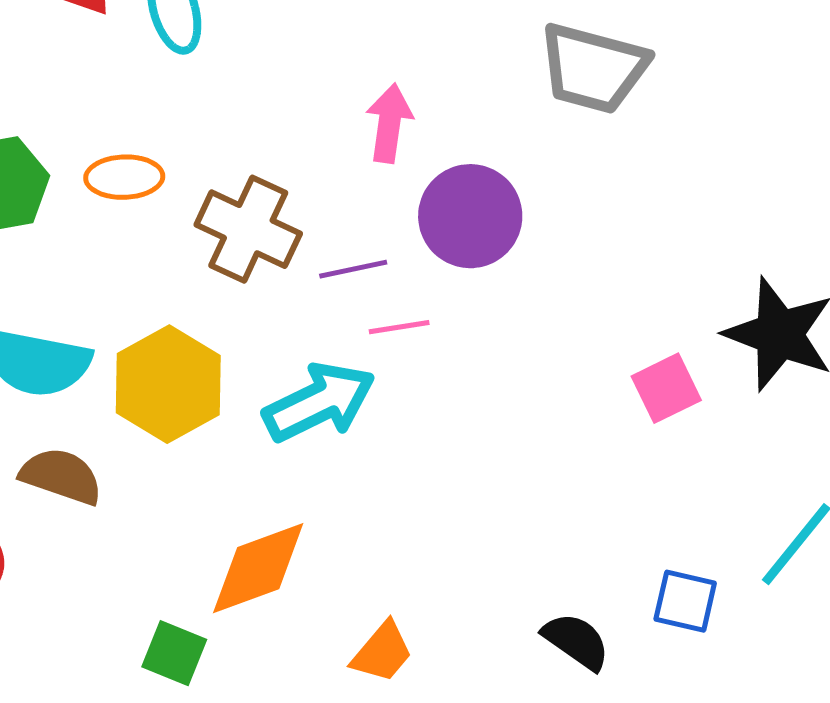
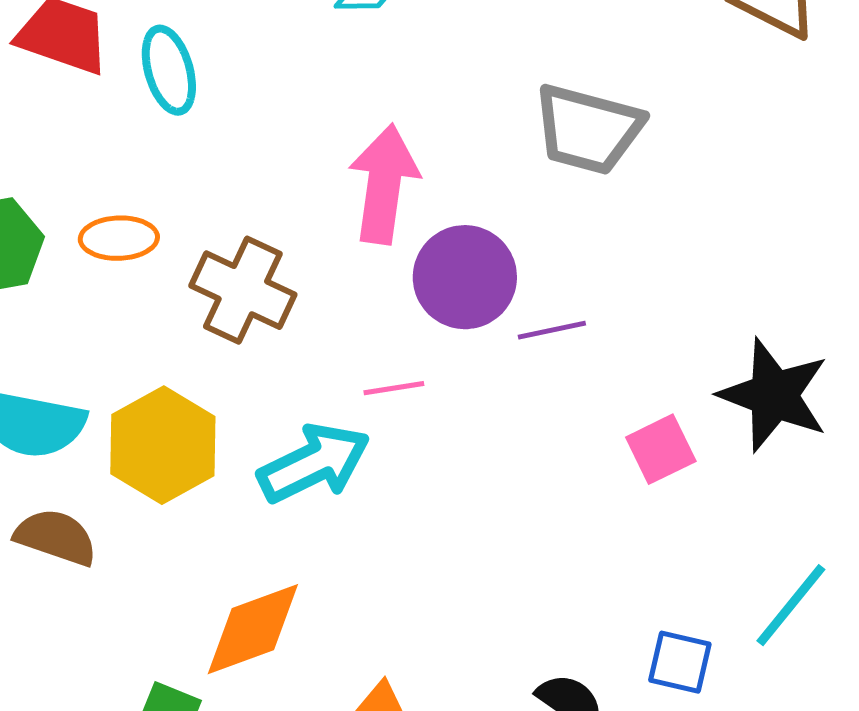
pink arrow: (389, 123) -> (384, 184), size x1.5
purple line: (353, 269) -> (552, 330), moved

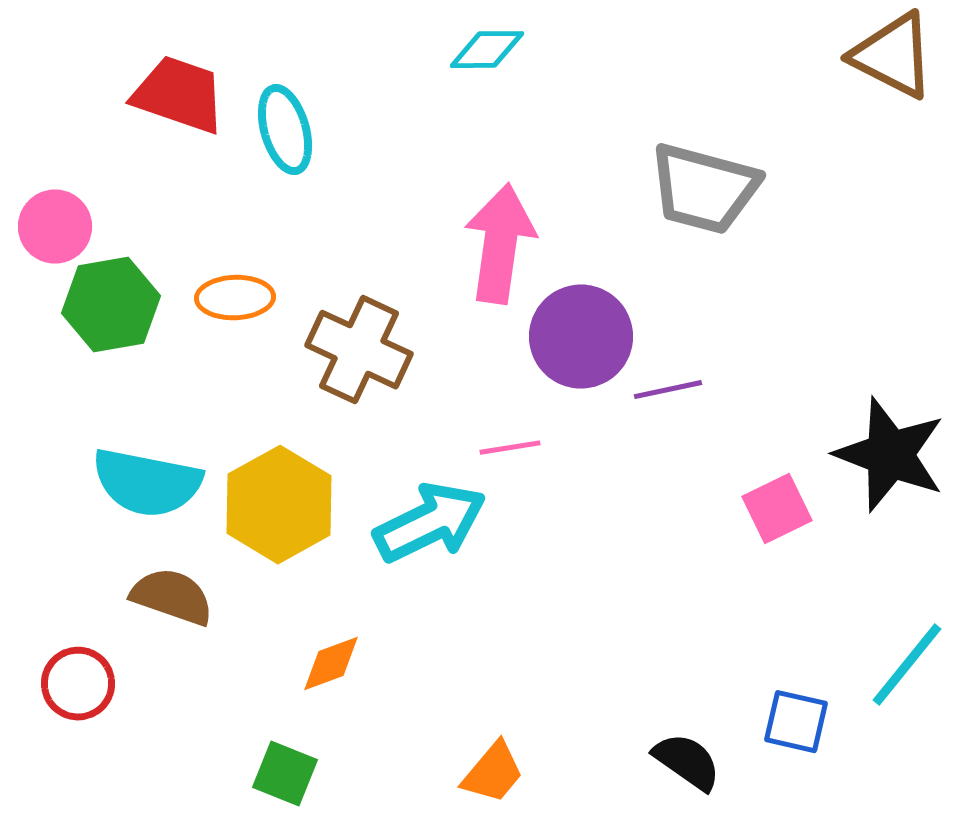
orange diamond: (253, 629) -> (331, 664), moved, size x0.6

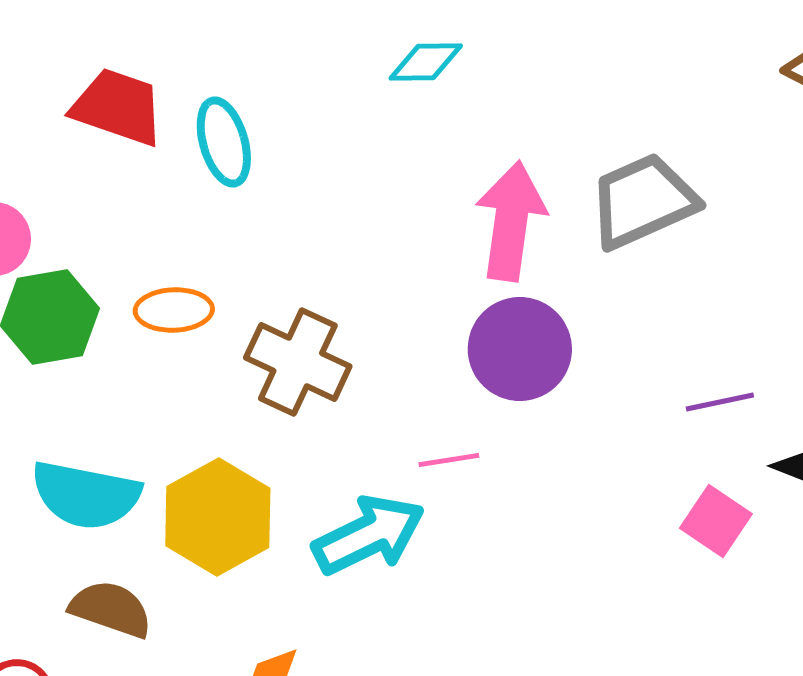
gray trapezoid: (704, 189) -> (643, 201), turned 141
pink arrow: (500, 244) -> (511, 221), moved
purple line: (668, 390) -> (720, 402), moved
pink square: (777, 509) -> (716, 521), turned -30

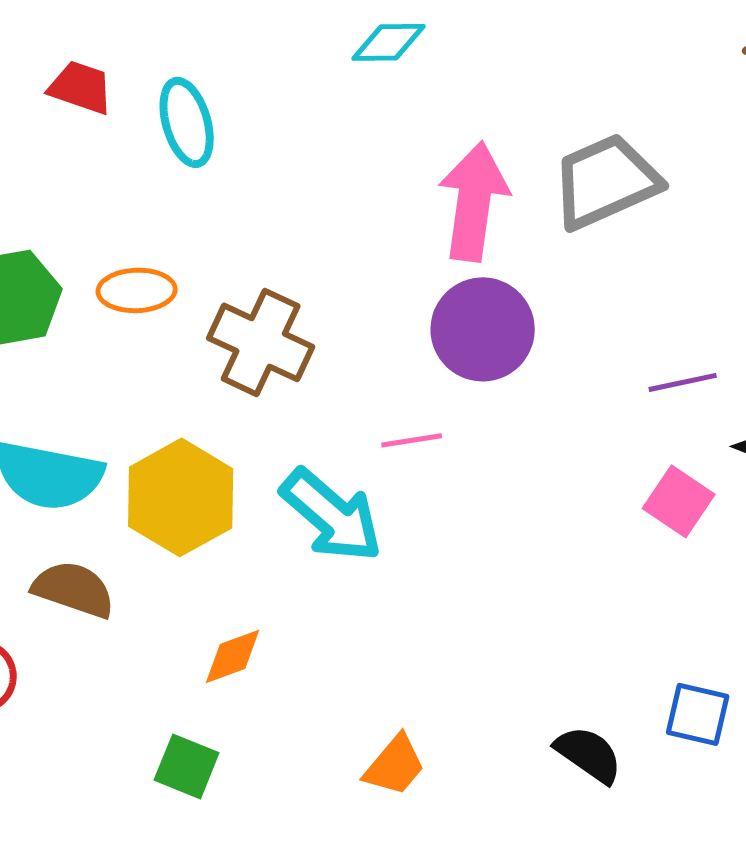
red trapezoid: (118, 107) -> (81, 87), size x0.7
cyan arrow: (369, 535) -> (332, 515), turned 67

